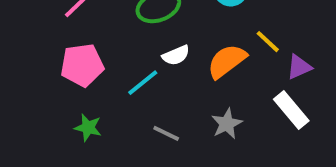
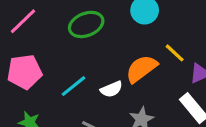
white semicircle: (176, 55) -> (111, 89), moved

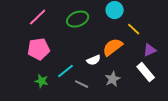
yellow line: (175, 53) -> (134, 29), moved
cyan line: (74, 86) -> (66, 71), moved

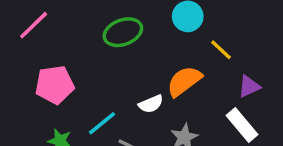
pink line: (38, 17) -> (34, 25), moved

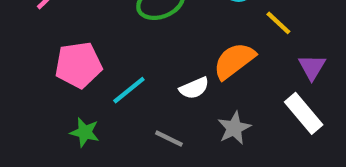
purple triangle: (249, 86) -> (312, 67), turned -35
cyan line: (102, 123) -> (129, 90), moved

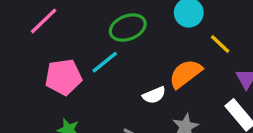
cyan line: (129, 90) -> (105, 62), moved

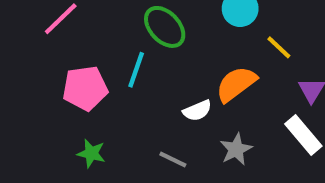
green ellipse: (128, 28) -> (165, 27), turned 68
cyan line: (105, 62) -> (136, 70), turned -32

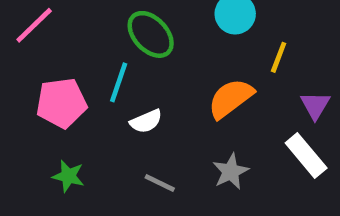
yellow line: (279, 47) -> (279, 57), turned 68
white semicircle: (197, 111) -> (146, 121), moved

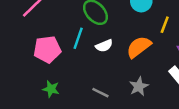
white semicircle: (146, 121) -> (104, 46), moved

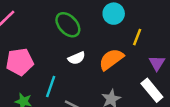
cyan line: (78, 38) -> (51, 87), moved

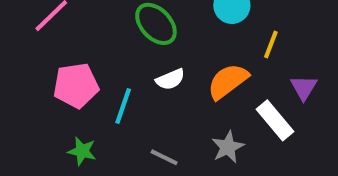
cyan line: (51, 87) -> (123, 106), moved
white rectangle: (152, 90) -> (275, 120), moved

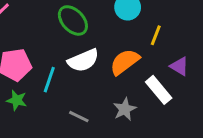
white semicircle: (170, 79) -> (83, 60), size x1.5
purple triangle: (304, 88) -> (179, 66), turned -30
green star: (82, 151) -> (17, 100), moved

